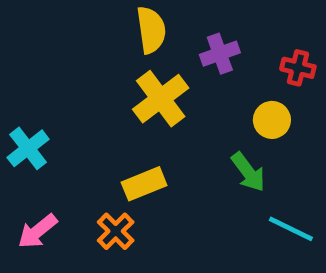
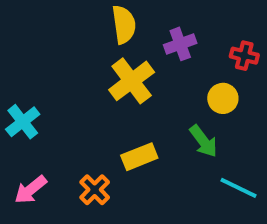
yellow rectangle: (144, 184) -> (139, 157), moved

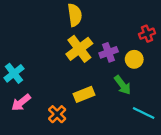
purple cross: (180, 44) -> (109, 52), moved
red cross: (244, 56) -> (147, 34), turned -35
pink arrow: (30, 190) -> (21, 103), moved

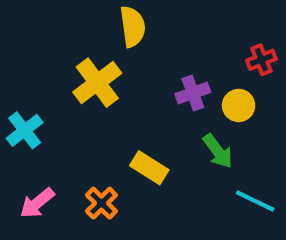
yellow cross: (79, 49) -> (97, 83), moved
yellow rectangle: (84, 94) -> (149, 168), turned 54
pink arrow: (21, 103) -> (37, 203), moved

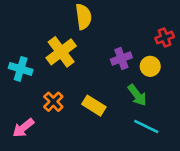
cyan cross: (25, 130) -> (21, 69), moved, turned -35
cyan line: (255, 201) -> (146, 127), moved
orange cross: (101, 203) -> (53, 102), moved

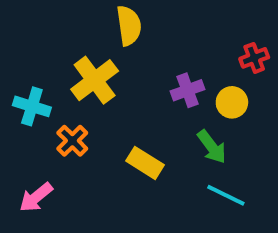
orange cross: (53, 102) -> (72, 141), moved

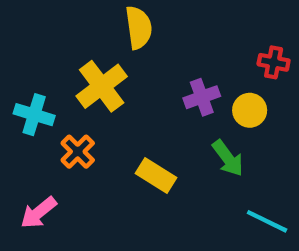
red cross: (254, 58) -> (274, 62), turned 32
cyan line: (226, 195) -> (267, 221), moved

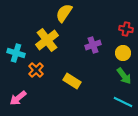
yellow semicircle: (139, 28) -> (64, 13), turned -138
yellow circle: (250, 110) -> (123, 53), moved
green arrow: (228, 158) -> (124, 76), moved

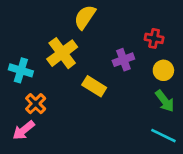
red cross: (126, 29) -> (154, 38), moved
orange cross: (36, 70) -> (36, 104), moved
yellow rectangle: (72, 81) -> (94, 86), moved

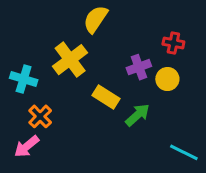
yellow circle: (163, 70) -> (167, 79), moved
green arrow: (165, 101) -> (137, 115), moved, turned -95

